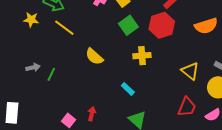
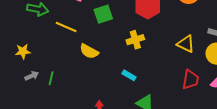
yellow star: (31, 20) -> (23, 51), moved
green square: (128, 25) -> (103, 14), moved, turned 30
yellow line: (64, 28) -> (66, 27), moved

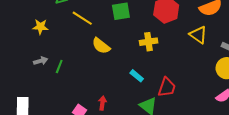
yellow triangle: (186, 44) -> (198, 35), moved
yellow star: (23, 51) -> (40, 27), moved
red trapezoid: (191, 80) -> (167, 87), moved

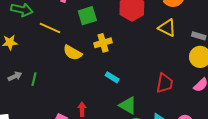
yellow cross: (149, 42) -> (103, 43), moved
red trapezoid: (167, 87) -> (165, 83), moved

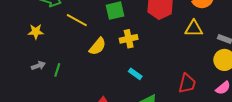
yellow triangle: (167, 28) -> (194, 29), turned -30
yellow semicircle: (73, 53) -> (98, 46), turned -84

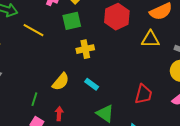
yellow semicircle: (98, 46) -> (61, 82), moved
green line: (57, 70) -> (34, 99), moved

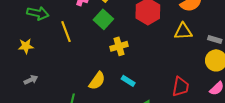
green square: (72, 21) -> (103, 19), turned -30
yellow line: (34, 30) -> (66, 32), turned 45

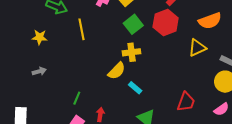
green square: (103, 19) -> (133, 24), moved
yellow triangle: (183, 31) -> (197, 48), turned -30
yellow semicircle: (97, 81) -> (117, 71), moved

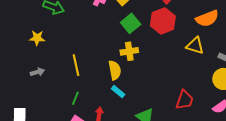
yellow line: (82, 29) -> (76, 65), moved
yellow triangle: (197, 48) -> (195, 46), turned 42
yellow semicircle: (117, 71) -> (115, 70), turned -54
cyan rectangle: (135, 88) -> (118, 92), moved

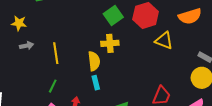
yellow triangle: (195, 46) -> (164, 41), moved
gray arrow: (37, 72) -> (27, 46), moved
cyan rectangle: (118, 92) -> (96, 83), turned 32

